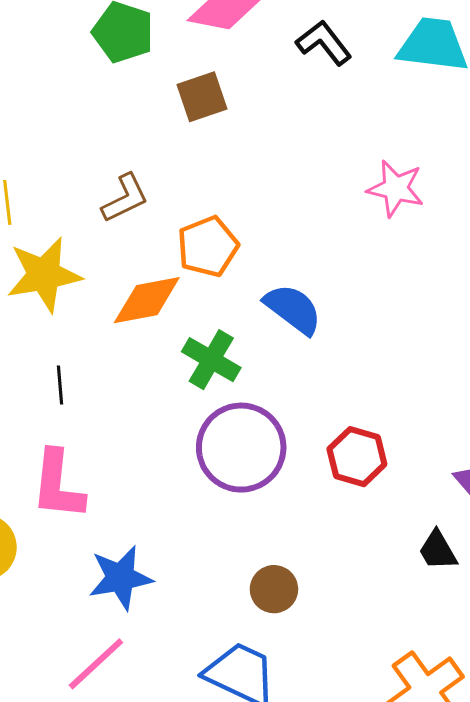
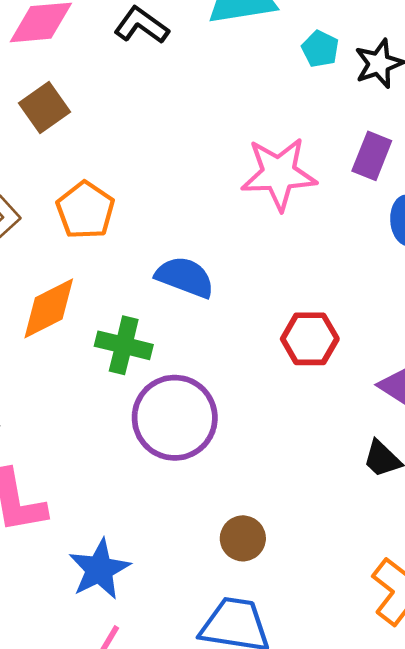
pink star: (396, 188) -> (279, 174), moved, size x1.4
orange pentagon: (208, 247) -> (85, 210), moved
red hexagon: (357, 457) -> (310, 339), moved

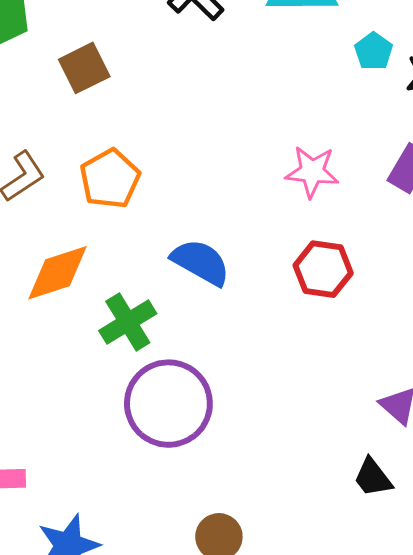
pink star: (279, 174) -> (312, 172), size x0.7
red hexagon: (310, 339) -> (323, 269), moved
green cross: (124, 345) -> (128, 322), turned 36

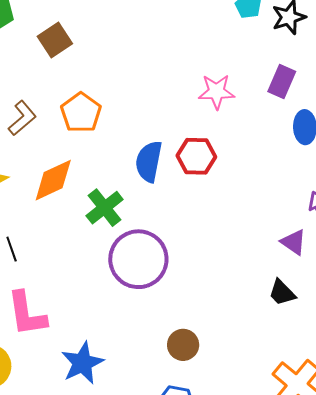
blue semicircle: (201, 262) -> (149, 162), turned -102
red hexagon: (323, 269) -> (196, 156), moved

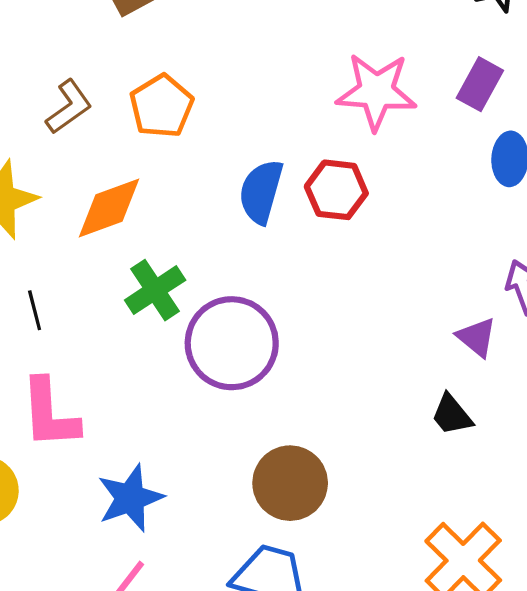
pink star: (216, 92) -> (376, 91), size x1.4
green cross: (105, 208) -> (155, 290), moved
brown circle: (183, 345) -> (290, 483), size x1.5

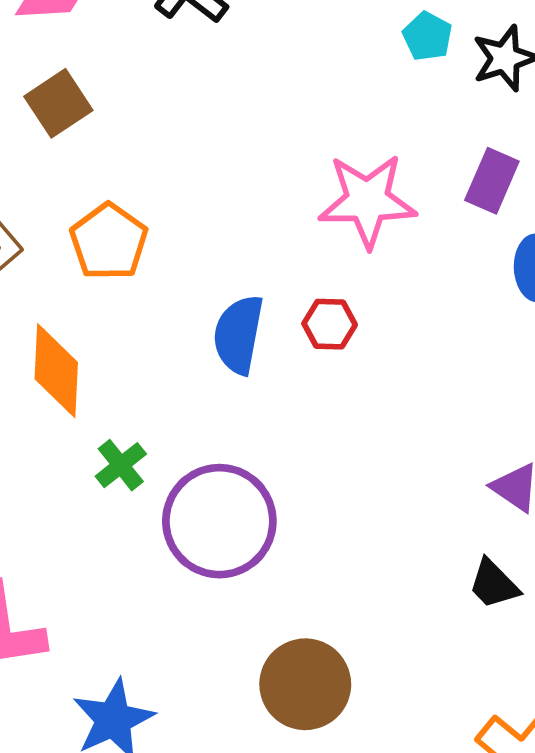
red hexagon: (336, 190) -> (330, 324), size x0.7
orange diamond: (109, 208) -> (56, 371), turned -62
green cross: (155, 290) -> (121, 465), size x0.7

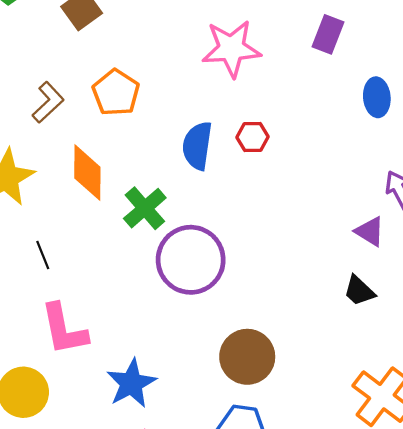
purple rectangle: (492, 181) -> (328, 34), moved
pink star: (367, 201) -> (231, 49), moved
green cross: (121, 465) -> (145, 208), moved, size x1.4

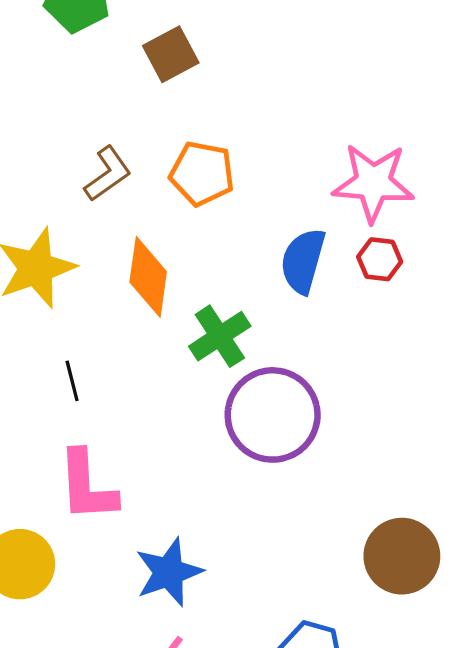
pink star: (231, 49) -> (373, 183), moved
orange pentagon: (116, 93) -> (202, 173), turned -30
brown circle: (247, 357) -> (402, 556), moved

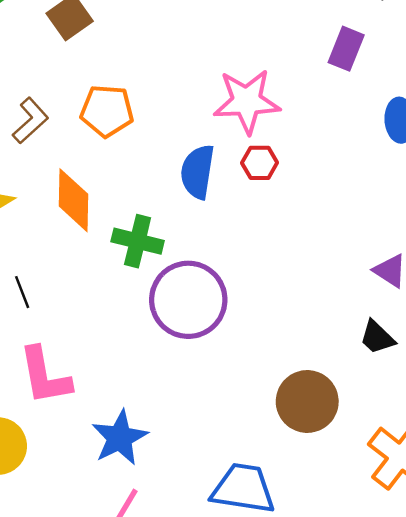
green cross: (220, 336) -> (138, 241), turned -36

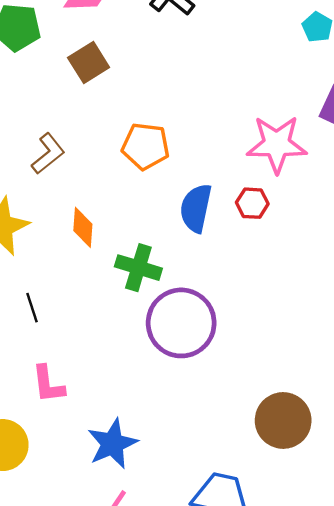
pink star: (247, 101) -> (277, 144), moved
orange pentagon: (107, 111) -> (146, 146), moved
orange diamond: (74, 200) -> (83, 227), size x0.7
pink L-shape: (45, 376) -> (48, 384), size x0.7

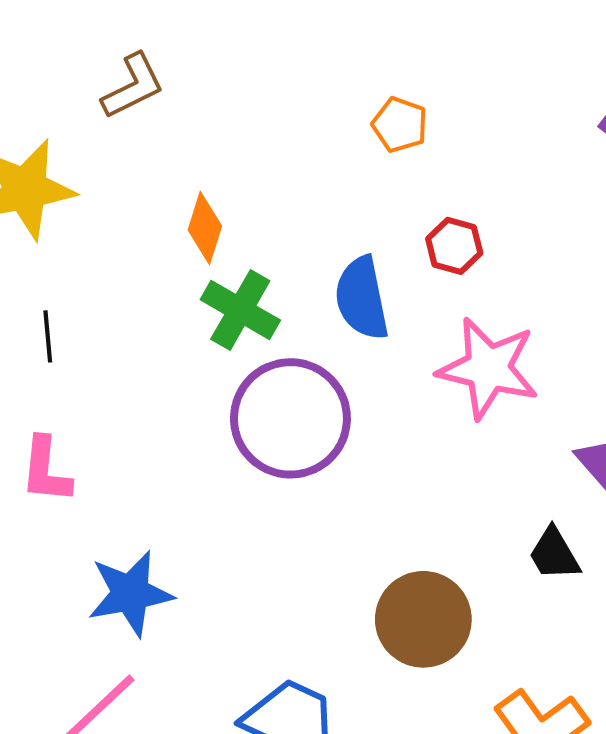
pink star: (277, 144) -> (488, 368), moved
orange pentagon: (146, 146) -> (400, 125), moved, size x0.7
blue semicircle: (196, 208) -> (362, 298), moved, turned -36
orange diamond: (83, 227) -> (205, 228), moved

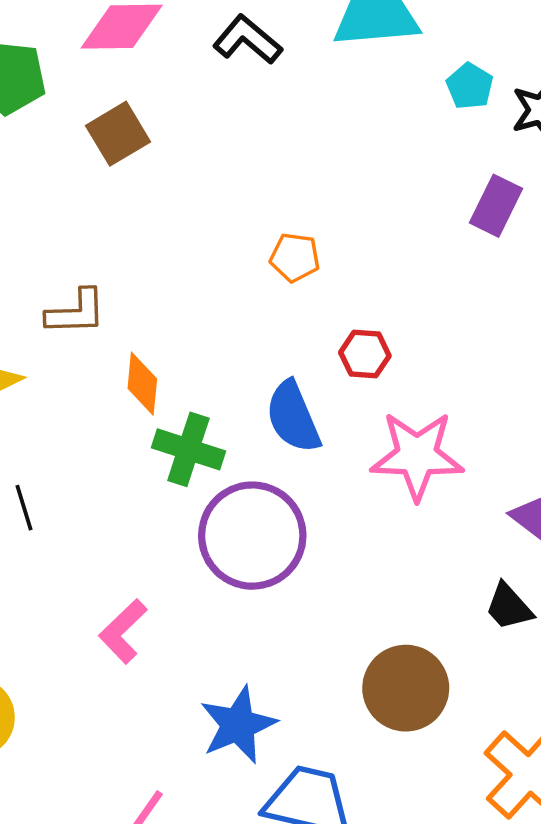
brown L-shape: (133, 86) -> (76, 312), moved, turned 36
pink L-shape: (46, 470) -> (123, 631), moved, turned 52
blue star: (130, 593) -> (238, 725), moved

